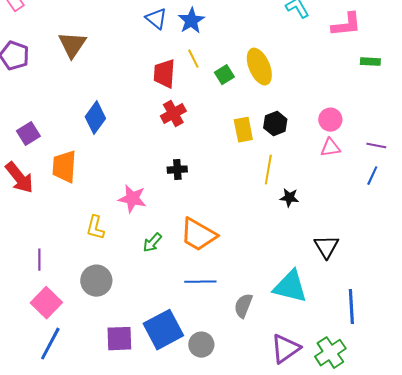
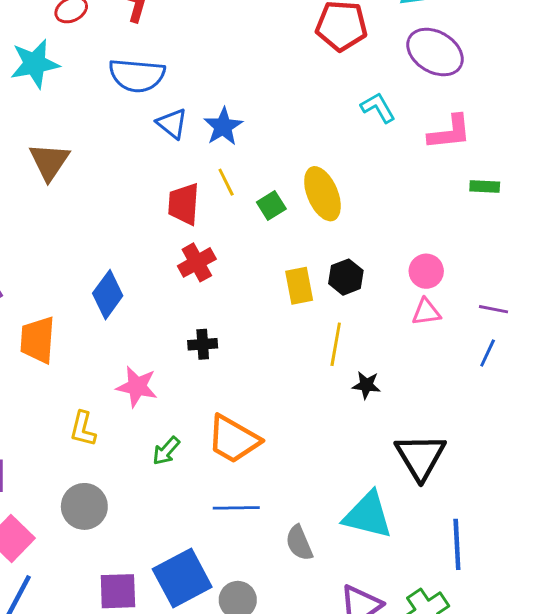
blue diamond: (95, 118) -> (108, 295), moved
black triangle: (326, 247) -> (420, 457), size x1.4
gray semicircle: (243, 306) -> (299, 543), turned -45

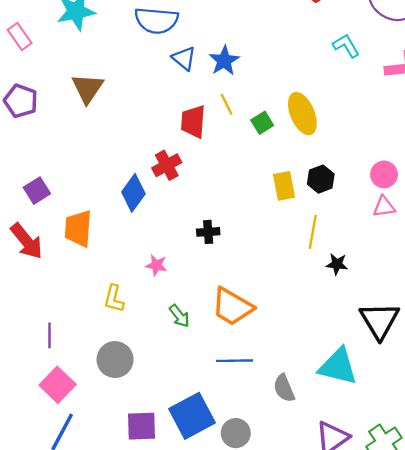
red cross: (197, 262) -> (167, 165), moved
pink star: (137, 387) -> (156, 265), size x0.7
green arrow: (166, 451) -> (179, 316), turned -80

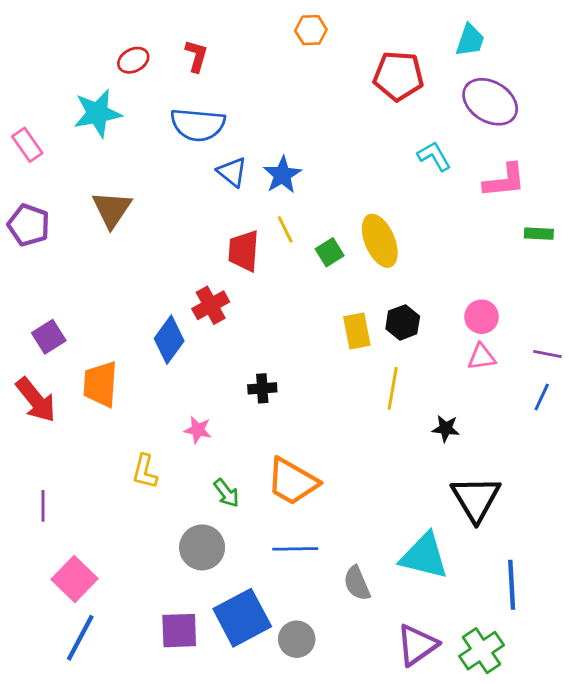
black star: (337, 264) -> (446, 429), moved
purple line: (50, 335) -> (43, 506), moved
gray circle: (115, 360) -> (202, 547), moved

